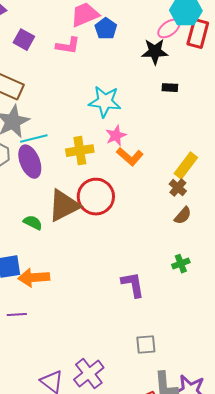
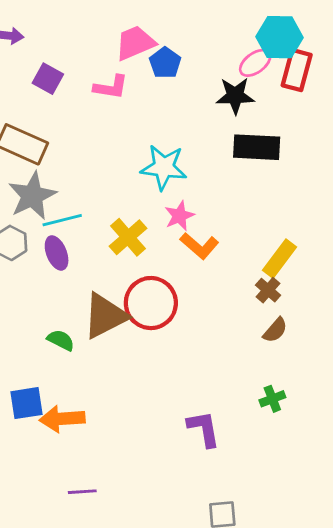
black rectangle: (170, 88) -> (257, 147), size x2.0
yellow cross: (80, 151) -> (128, 237), turned -32
purple ellipse: (30, 162) -> (57, 253), size x0.7
purple line: (17, 315) -> (82, 492), moved

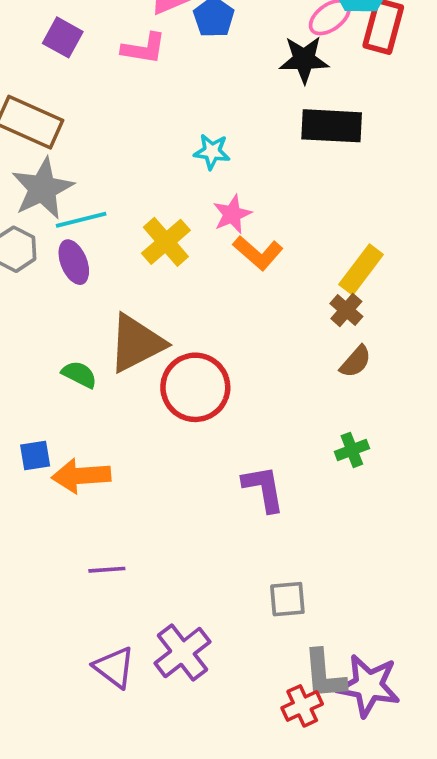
cyan star: (164, 167) -> (212, 152), size x0.6
red circle: (151, 303) -> (195, 387), moved
blue square: (27, 403) -> (35, 455), size x0.7

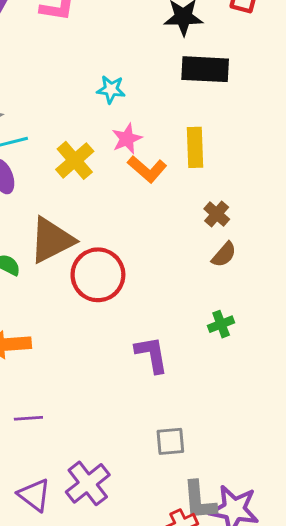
yellow rectangle: (361, 269) -> (195, 147), moved, turned -39

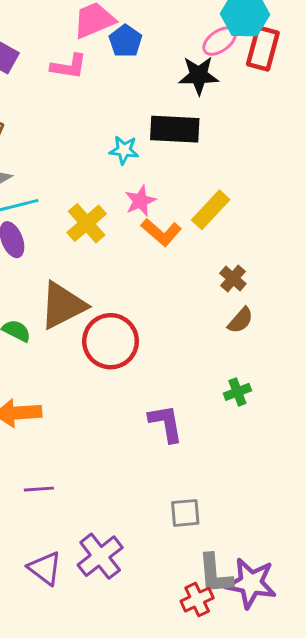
black rectangle: (205, 69) -> (175, 129), moved
yellow rectangle: (195, 147) -> (211, 210), turned 45

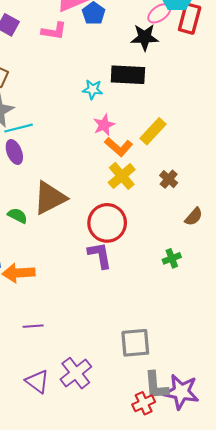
yellow cross: (87, 223) -> (122, 176), moved
brown semicircle: (240, 320) -> (194, 217), moved
red circle: (111, 341) -> (107, 223), moved
purple L-shape: (166, 423) -> (100, 255), moved
gray square: (185, 513) -> (135, 343), size x1.4

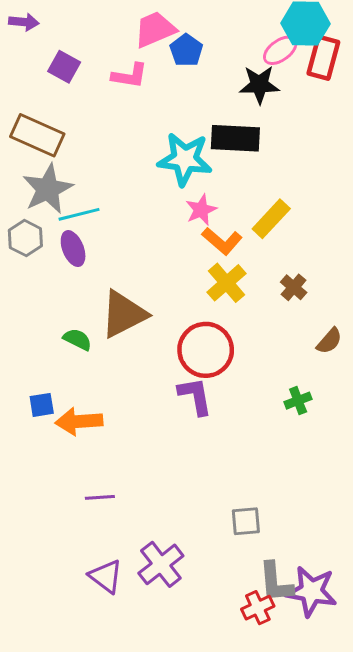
cyan star: (93, 89) -> (185, 159), size x1.8
gray square: (135, 343) -> (246, 521), size x0.7

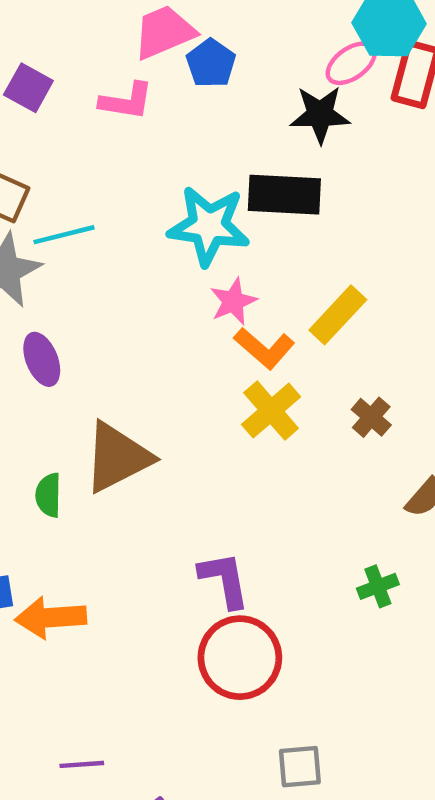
cyan line: (79, 214) -> (64, 235), moved
green semicircle: (77, 339) -> (48, 495), turned -116
red circle: (206, 350) -> (240, 658), moved
purple line: (100, 497) -> (82, 764), moved

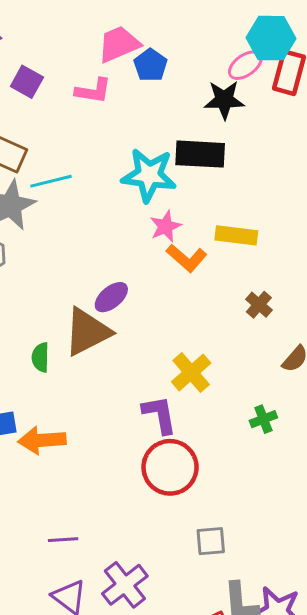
yellow rectangle: (338, 315) -> (236, 235), turned 54
purple ellipse: (42, 359) -> (111, 297), moved, turned 72
yellow cross: (271, 411) -> (191, 372), moved

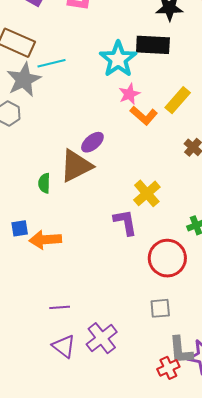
cyan star: (149, 175) -> (118, 59), turned 30
yellow rectangle: (236, 235) -> (178, 100), turned -56
red circle: (170, 467) -> (167, 258), moved

